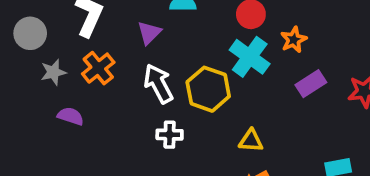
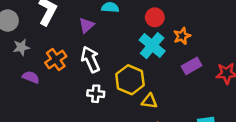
orange cross: (98, 68) -> (56, 60), moved
yellow hexagon: (208, 89) -> (130, 80), moved

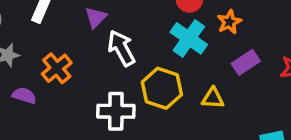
white arrow: (91, 59) -> (121, 48), moved
white cross: (96, 94) -> (116, 111), size x1.5
yellow triangle: (149, 101) -> (213, 98), moved

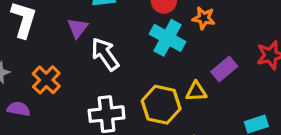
orange star: (229, 22) -> (204, 18), turned -30
purple rectangle: (246, 62) -> (224, 69), moved
yellow hexagon: (162, 88) -> (161, 105), moved

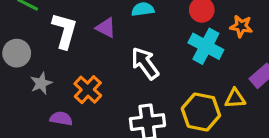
purple triangle: (78, 28) -> (106, 28), moved, turned -40

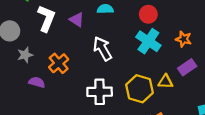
orange star: (241, 26) -> (184, 39), moved

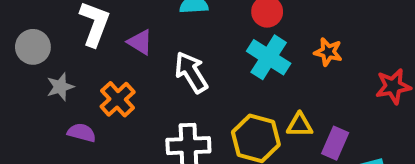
purple triangle: (77, 20) -> (140, 42), moved
purple rectangle: (187, 67) -> (335, 143), moved, turned -30

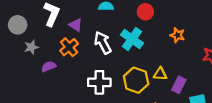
cyan cross: (269, 57) -> (132, 39), moved
orange cross: (118, 99) -> (69, 47), moved
purple semicircle: (82, 133) -> (49, 66), moved, turned -40

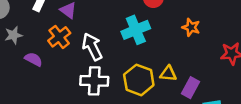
cyan cross: (132, 39) -> (136, 30), turned 30
white arrow: (103, 43) -> (92, 47), moved
purple semicircle: (49, 66) -> (33, 59), turned 48

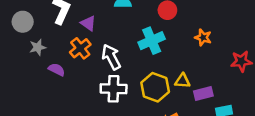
purple rectangle: (190, 88) -> (203, 94), turned 48

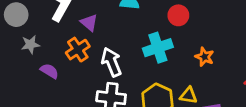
orange star: (203, 37) -> (205, 57), moved

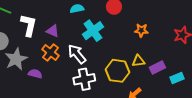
gray star: (30, 44) -> (16, 59), size x1.6
cyan cross: (158, 48) -> (93, 31), moved

